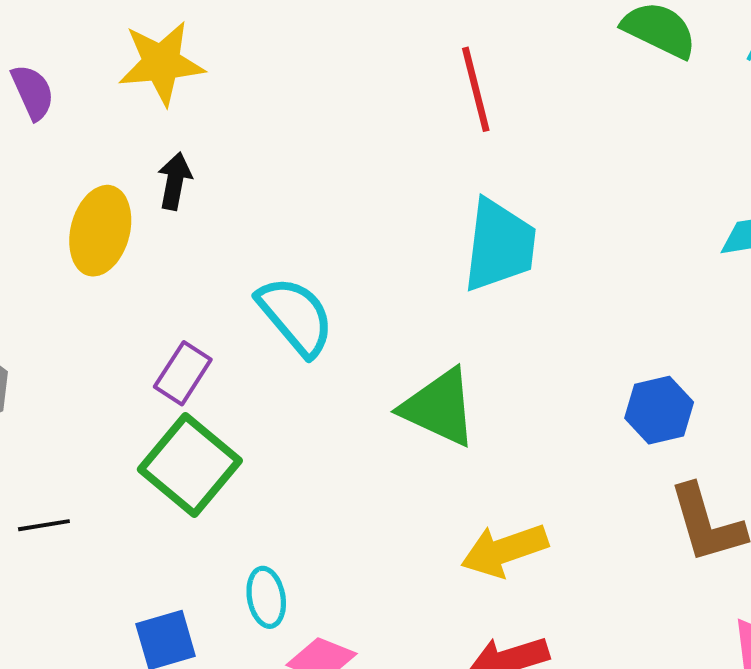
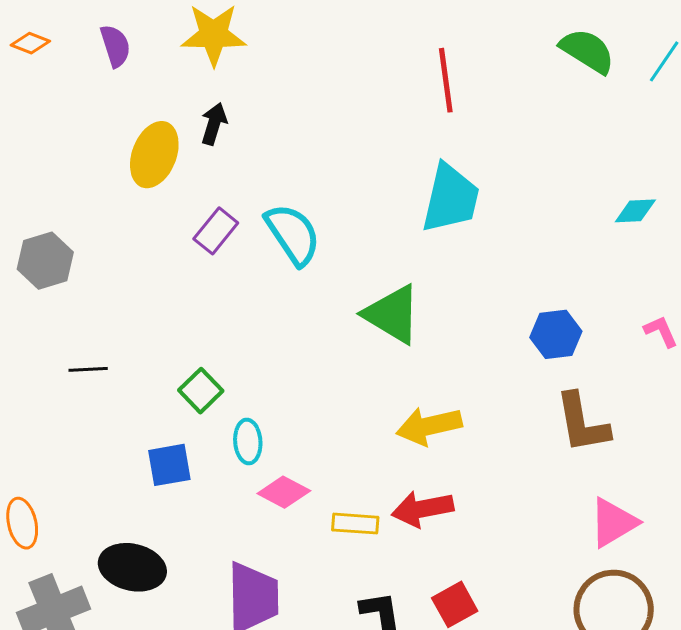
purple rectangle: (183, 373) -> (216, 231), moved
green square: (190, 465) -> (201, 391), moved, size x0.6

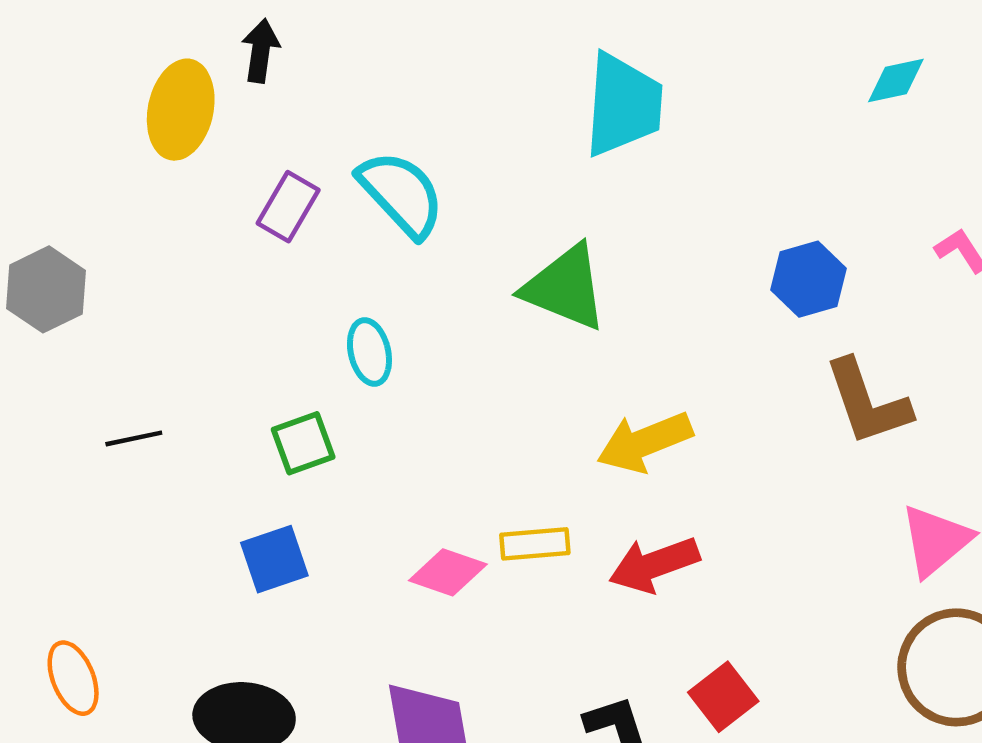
green square: (201, 391) -> (303, 443), turned 33
cyan ellipse: (248, 441) -> (369, 352), moved
yellow rectangle: (355, 524) -> (535, 544), moved

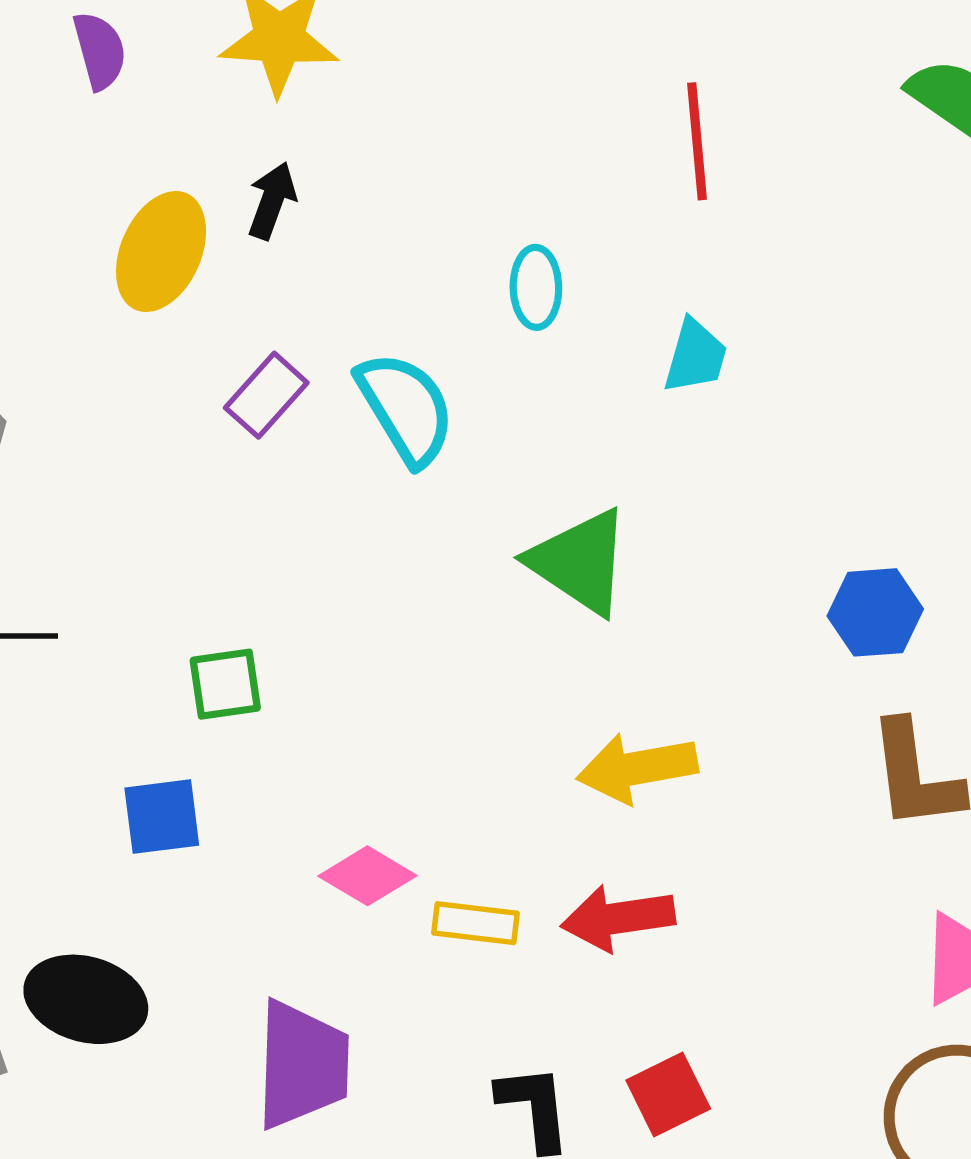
cyan trapezoid: (623, 105) -> (695, 356), size x0.6
cyan ellipse: (369, 352) -> (536, 287), moved
yellow rectangle: (535, 544) -> (475, 923), moved

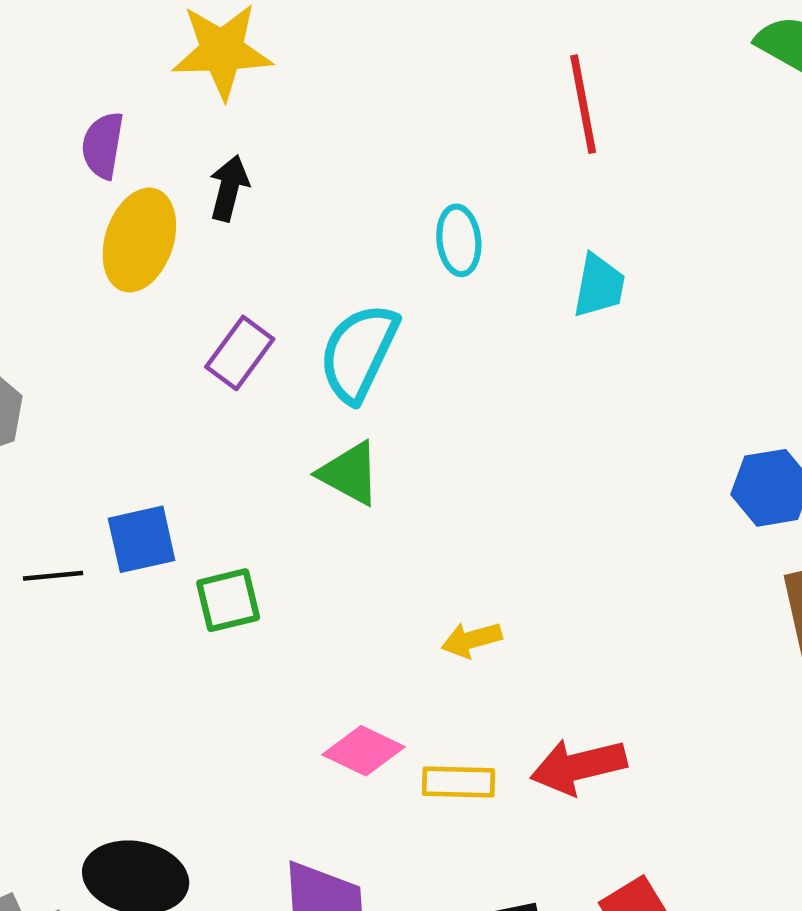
purple semicircle: (100, 51) -> (103, 145), moved, turned -150
cyan semicircle: (406, 408) -> (359, 353), turned -118
green triangle: (580, 562) -> (350, 473), moved, size x0.7
yellow arrow: (637, 768) -> (472, 640), moved, size x0.6
blue square: (162, 817) -> (142, 539), moved

